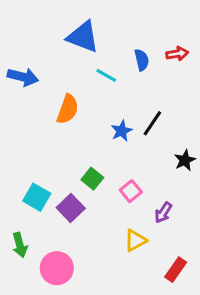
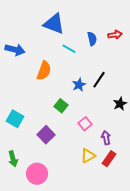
green square: (92, 179) -> (61, 106), moved
cyan square: (37, 197) -> (15, 119), moved
purple arrow: (163, 213) -> (106, 138), turned 136
red rectangle: (176, 270) -> (109, 159), moved

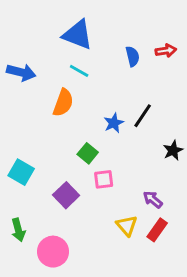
cyan line: (69, 49) -> (79, 71), moved
pink square: (85, 124) -> (104, 179), moved, turned 32
purple arrow: (106, 138) -> (153, 200), turned -40
yellow triangle: (88, 156) -> (127, 226), turned -42

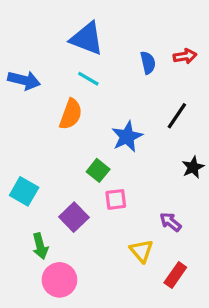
black line: (143, 116) -> (177, 116), moved
blue star: (114, 123) -> (127, 137), size x1.4
green arrow: (18, 230) -> (40, 246), moved
red rectangle: (157, 230) -> (175, 275), moved

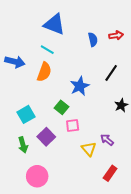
cyan line: (88, 79) -> (47, 50), moved
blue arrow: (24, 80) -> (15, 62), moved
cyan square: (24, 191) -> (26, 114), moved, turned 30
green arrow: (40, 246) -> (23, 145), moved
yellow triangle: (142, 251) -> (89, 149), moved

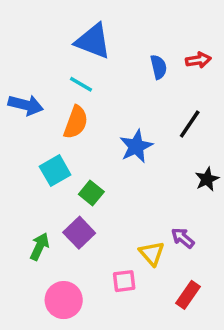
green square: (61, 107) -> (91, 193), moved
cyan square: (26, 114) -> (55, 171), moved
pink square: (73, 126) -> (124, 281), moved
green arrow: (23, 145) -> (39, 247), turned -140

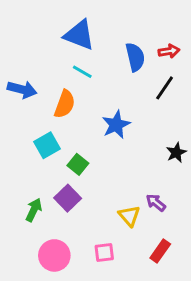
blue semicircle: (159, 67) -> (135, 57), size x1.4
cyan line: (81, 84) -> (82, 72), moved
black line: (190, 124) -> (165, 88), moved
pink square: (124, 281) -> (104, 253), moved

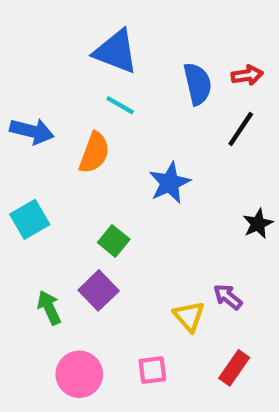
cyan square: (47, 145) -> (30, 219), moved
green arrow: (34, 210) -> (49, 308), turned -50

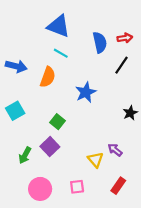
green arrow: (49, 308) -> (25, 155), turned -126

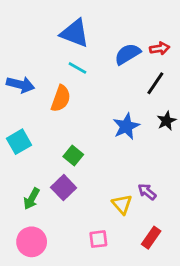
blue semicircle: (100, 42) -> (128, 54), turned -108
blue star: (86, 92) -> (126, 126), moved
black star: (130, 113) -> (167, 121), moved
pink circle: (40, 189) -> (32, 242), moved

